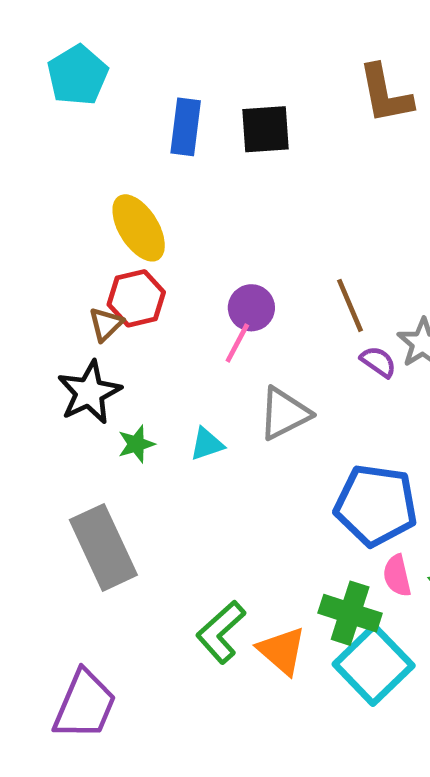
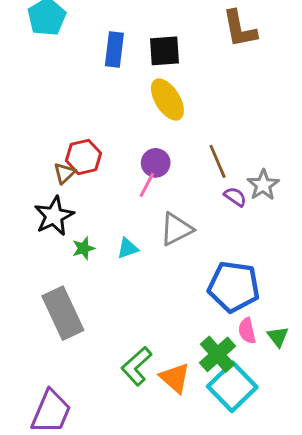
yellow ellipse: (139, 228) -> (167, 100), moved
green cross: (350, 613) -> (218, 354), turned 30

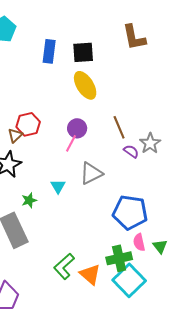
green star: (83, 248) -> (29, 200), moved
cyan triangle: (128, 248) -> (58, 186), turned -42
green cross: (218, 354) -> (119, 258), turned 30

